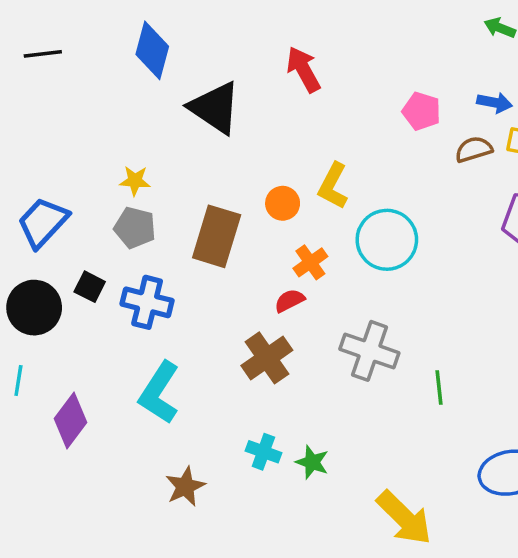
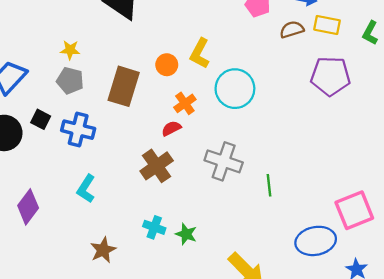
cyan L-shape: (159, 393) -> (86, 189), size x0.7

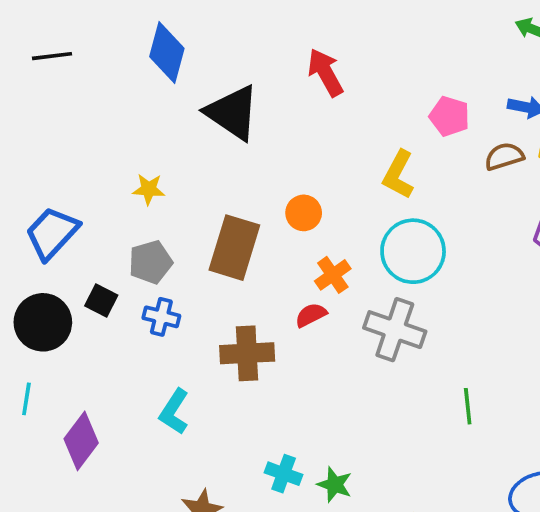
yellow L-shape: (200, 53) -> (398, 175), moved
gray pentagon: (70, 81) -> (150, 262), moved, turned -30
blue cross: (78, 130) -> (161, 317), size x0.7
gray cross: (224, 161) -> (395, 330), moved
brown cross: (157, 166) -> (247, 353), moved, turned 32

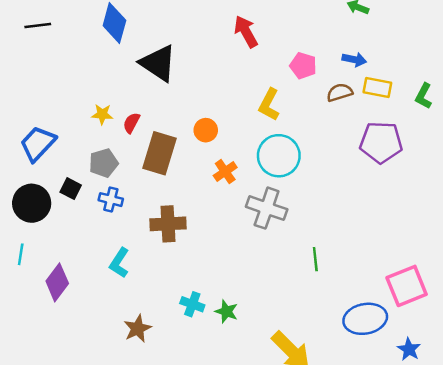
red arrow: (325, 73) -> (246, 32), moved
red semicircle: (311, 315) -> (131, 123), moved, turned -35

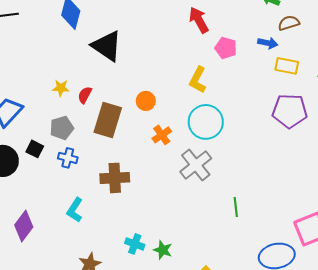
red arrow: (246, 32) -> (199, 20), moved
brown semicircle: (340, 92) -> (289, 23), moved
gray cross: (267, 208) -> (196, 165), turned 32

